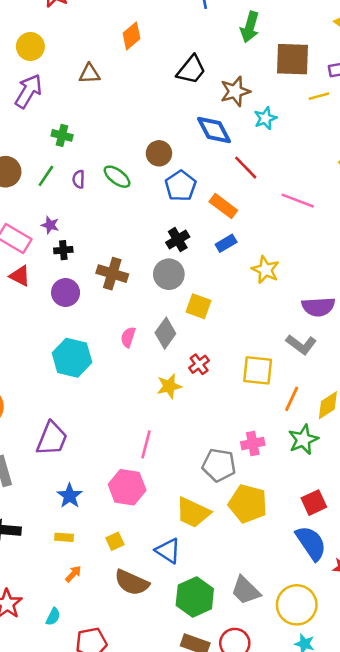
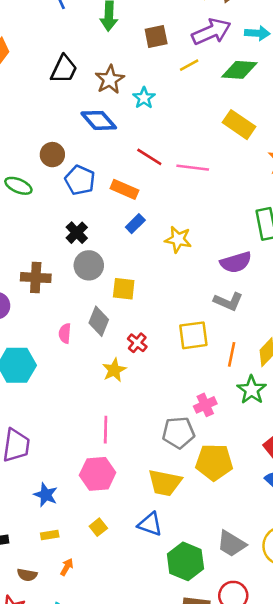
brown square: (293, 59) -> (156, 36), size x0.7
red line: (246, 168) -> (149, 157), moved
black cross: (178, 240) -> (77, 233), moved
brown semicircle: (132, 583) -> (27, 575), moved, size x0.6

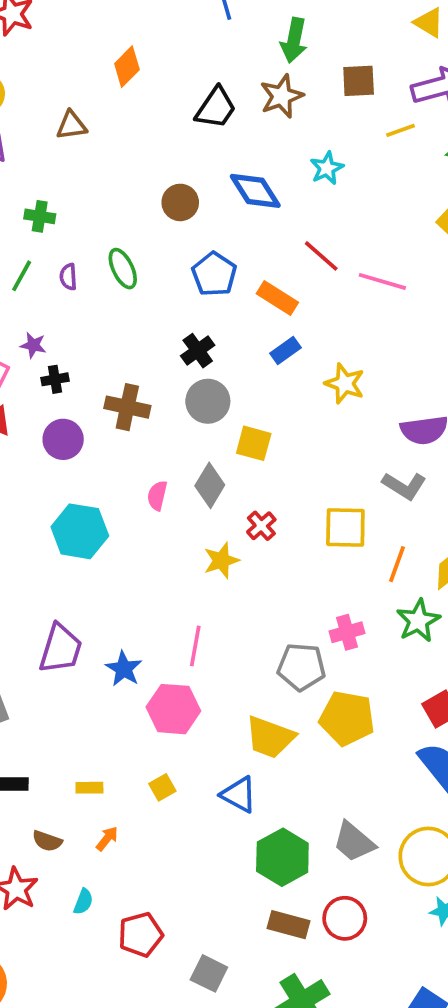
brown star: (110, 80) -> (282, 96), moved
brown circle: (52, 155) -> (180, 202), moved
green ellipse: (18, 186) -> (123, 269), turned 32
blue star: (46, 495) -> (124, 669), moved

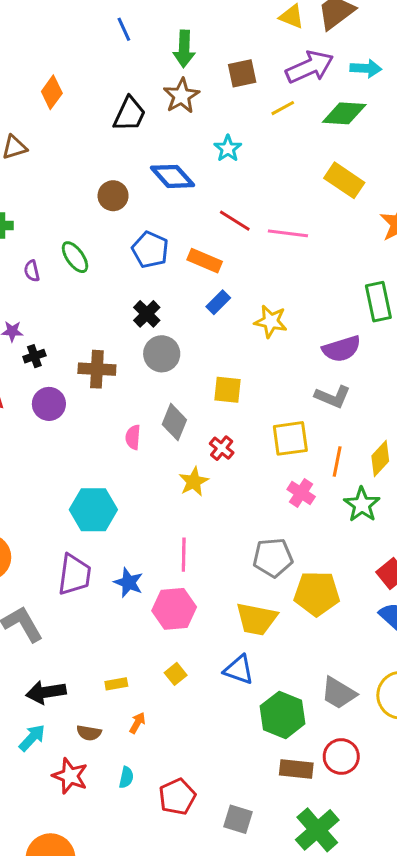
yellow square: (254, 443) -> (227, 390), moved
cyan hexagon: (80, 531) -> (93, 510), moved
pink cross: (347, 632) -> (301, 493), moved, turned -32

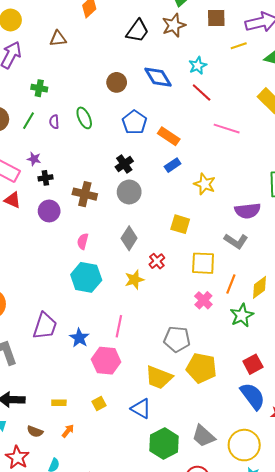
red line: (235, 221) -> (202, 92), moved
yellow square: (227, 390) -> (180, 224), moved
pink semicircle: (133, 437) -> (83, 241), moved
cyan hexagon: (93, 510) -> (86, 277), moved

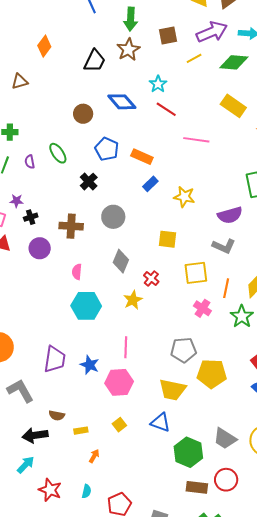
black cross: (124, 164) -> (89, 182), moved
brown semicircle: (35, 431) -> (57, 415), moved

